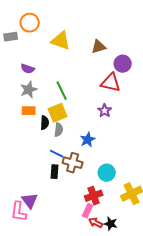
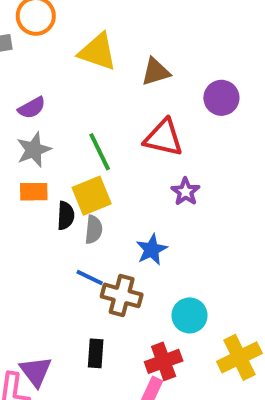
brown triangle: (99, 47) -> (156, 72), moved
purple semicircle: (28, 69) -> (32, 108), turned -48
red triangle: (111, 83) -> (164, 138), moved
black rectangle: (55, 172) -> (96, 353), moved

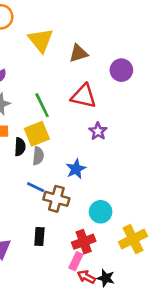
yellow triangle: (98, 52) -> (41, 40), turned 32

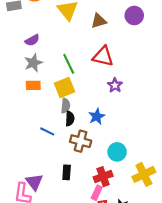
purple circle: (121, 70) -> (134, 16), moved
black semicircle: (20, 147) -> (70, 119), moved
blue line: (36, 187) -> (47, 131), moved

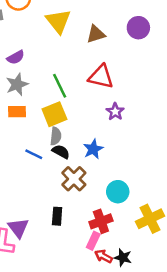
black semicircle: (70, 119) -> (61, 152), turned -64
blue line: (47, 131) -> (34, 154), moved
brown cross: (81, 141) -> (74, 179), turned 30

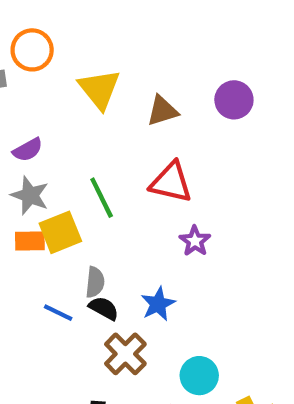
gray star: (17, 84) -> (30, 195), turned -30
yellow square: (54, 114) -> (60, 232), moved

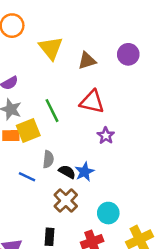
black semicircle: (104, 308) -> (67, 172), moved

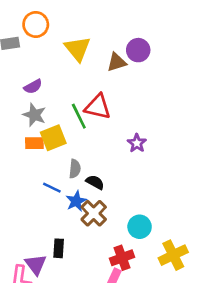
purple circle: (128, 54) -> (138, 50), moved
red triangle: (92, 102) -> (98, 107), moved
blue star: (85, 172) -> (76, 201), moved
black rectangle: (50, 237) -> (59, 248), moved

